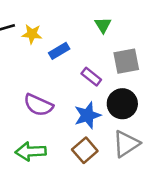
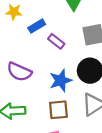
purple rectangle: (91, 77) -> (56, 41), moved
brown square: (85, 150) -> (58, 110), turned 36

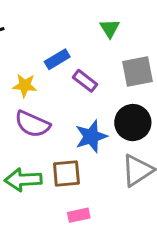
yellow star: (14, 12) -> (25, 85), moved
brown square: (58, 110) -> (66, 173), moved

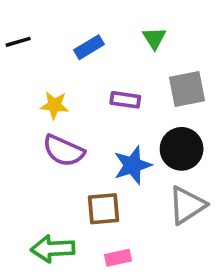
blue rectangle: (57, 59) -> (89, 47), moved
purple rectangle: (85, 81) -> (125, 100), turned -30
green arrow: (23, 180) -> (53, 249), moved

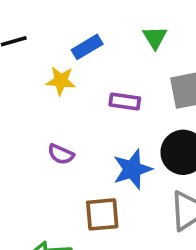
yellow star: (54, 105) -> (61, 81), moved
purple semicircle: (64, 151) -> (61, 154), size x0.6

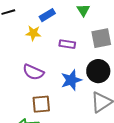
purple semicircle: (61, 154) -> (33, 72), size x1.5
brown square: (102, 214) -> (41, 104), moved

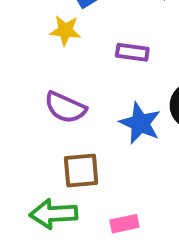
blue star: (71, 80) -> (140, 123), turned -30

